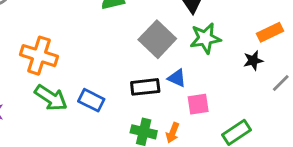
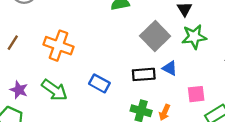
green arrow: (51, 98) -> (54, 90), moved
pink square: (198, 104) -> (196, 94), moved

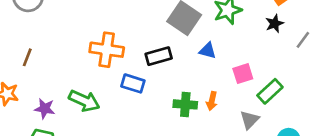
orange cross: (58, 46) -> (107, 50), moved
black rectangle: (144, 74) -> (159, 56), moved

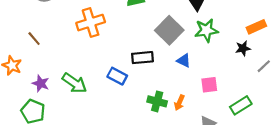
orange cross: (107, 50) -> (91, 23), moved, turned -36
brown line: (27, 57) -> (34, 39), turned -72
green rectangle: (270, 91) -> (241, 105), moved

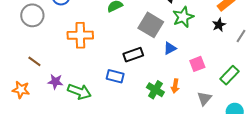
orange cross: (91, 23) -> (80, 35), turned 30
blue triangle: (184, 61) -> (170, 48), turned -40
purple star: (41, 83) -> (55, 82), moved
green cross: (157, 101) -> (155, 90), turned 30

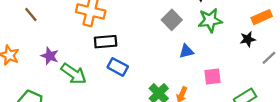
gray square: (151, 25) -> (172, 20), size x0.7
black rectangle: (133, 55) -> (106, 42), moved
brown line: (34, 61) -> (31, 15), moved

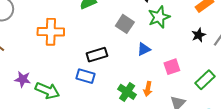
black star: (248, 39) -> (199, 35), moved
black rectangle: (106, 42) -> (97, 55), moved

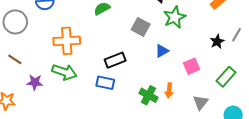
black star: (199, 35) -> (217, 42), moved
purple star: (23, 79) -> (35, 82), moved
green arrow: (47, 91) -> (64, 72), moved

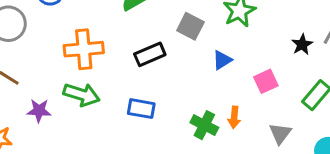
black rectangle: (115, 60) -> (150, 54), moved

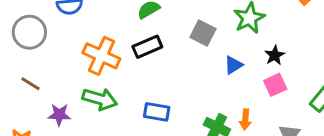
black star: (302, 45) -> (275, 55), moved
orange cross: (84, 49) -> (101, 56), turned 30
black rectangle: (150, 54) -> (147, 47), moved

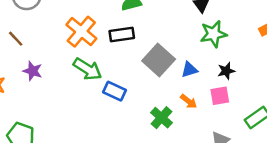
gray square: (203, 33) -> (159, 60), moved, size x1.4
green arrow: (100, 99) -> (88, 69), moved
orange arrow: (245, 119) -> (189, 101), moved, turned -72

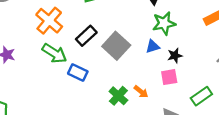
black rectangle: (122, 35) -> (86, 36), moved, turned -35
blue triangle: (189, 70) -> (153, 46), moved
orange arrow: (189, 101) -> (141, 92), moved

